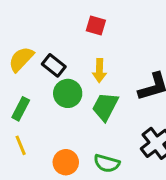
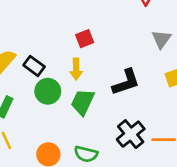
red square: (96, 25) -> (85, 39), moved, turned -36

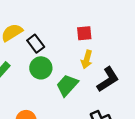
yellow arrow: (76, 69) -> (87, 59), moved
black L-shape: (126, 82) -> (108, 79), turned -30

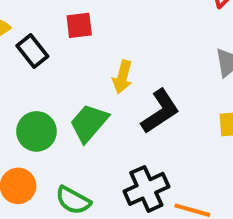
red square: (84, 33) -> (79, 25), moved
green circle: (41, 68) -> (37, 131), moved

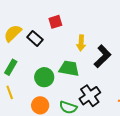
green trapezoid: (89, 123) -> (69, 68), turned 70
black cross: (146, 189) -> (90, 96), moved

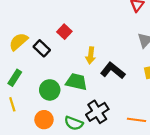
red square: (55, 22) -> (64, 32), turned -32
black L-shape: (103, 56) -> (113, 71), turned -100

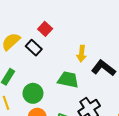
red square: (64, 32) -> (45, 29), moved
green circle: (50, 90) -> (33, 93), moved

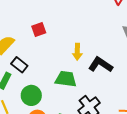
red square: (45, 29) -> (39, 29), turned 32
black rectangle: (34, 48) -> (19, 65), moved

